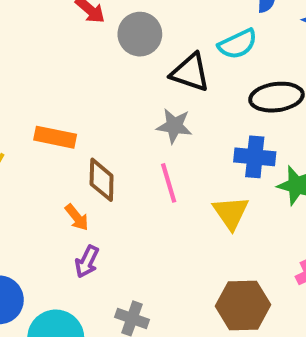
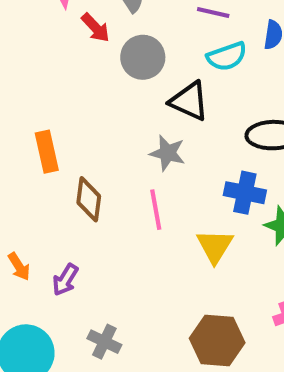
cyan semicircle: (238, 44) -> (227, 56), moved
orange rectangle: (55, 137) -> (47, 152), turned 60
orange arrow: (77, 217) -> (19, 267), moved

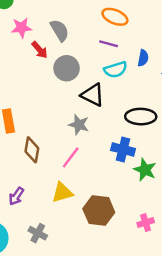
pink line: (156, 210) -> (71, 157), turned 45
yellow triangle: (215, 246) -> (62, 192), moved, turned 40
brown hexagon: (217, 340) -> (99, 211), moved

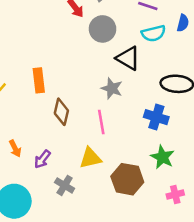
pink line: (71, 157) -> (101, 122), turned -50
green star: (145, 170) -> (162, 157), moved
gray cross: (38, 233) -> (65, 185), moved

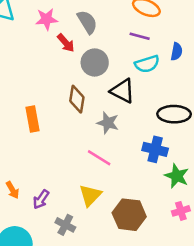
brown diamond: (61, 112) -> (77, 99), moved
pink line: (101, 122) -> (99, 158), turned -45
green star: (162, 157) -> (177, 176), moved
yellow triangle: (90, 158) -> (90, 195), turned -30
pink cross: (175, 195) -> (181, 211), moved

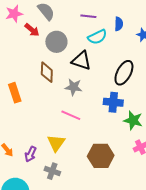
black ellipse: (174, 114) -> (124, 73), turned -55
yellow triangle: (90, 195) -> (56, 143), moved

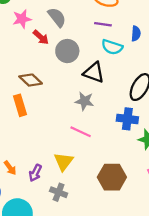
cyan semicircle: (97, 37) -> (112, 47), turned 42
brown diamond: (47, 72) -> (31, 80), moved, turned -50

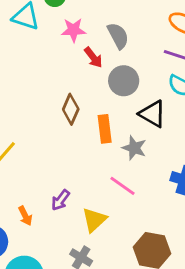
brown diamond: (31, 80) -> (71, 109), turned 60
orange rectangle: (20, 105) -> (105, 129), moved
purple arrow: (35, 173) -> (60, 200), moved

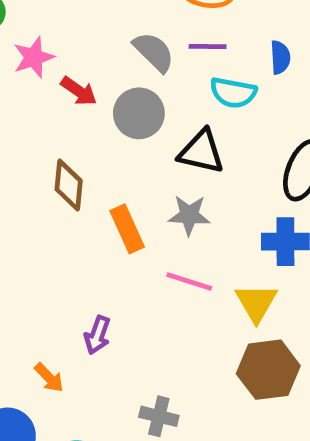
gray semicircle: (118, 36) -> (154, 52), moved
orange rectangle: (105, 129) -> (127, 229), moved
yellow triangle: (94, 220) -> (256, 303), moved

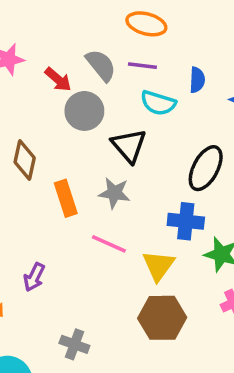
red arrow: (79, 91) -> (58, 79), moved
black triangle: (201, 152) -> (129, 146), turned 30

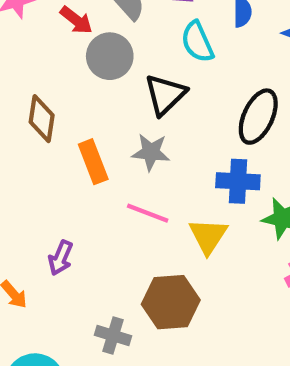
cyan semicircle: (158, 103) -> (197, 42), turned 52
black triangle: (129, 146) -> (165, 95), turned 30
brown hexagon: (162, 318) -> (171, 302), moved

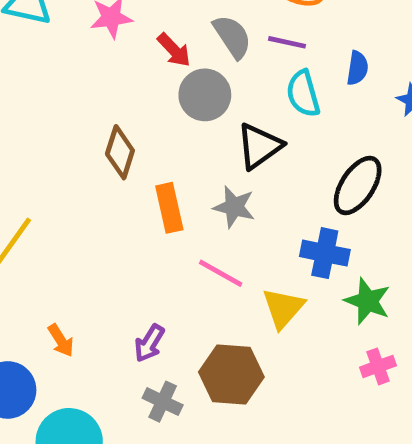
purple arrow: (61, 258) -> (149, 343), moved

